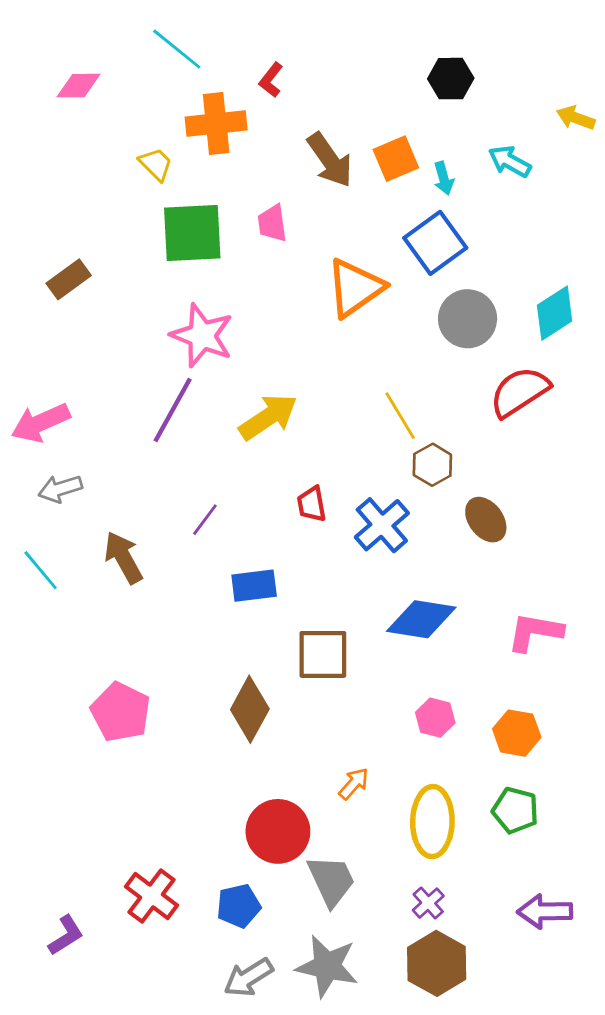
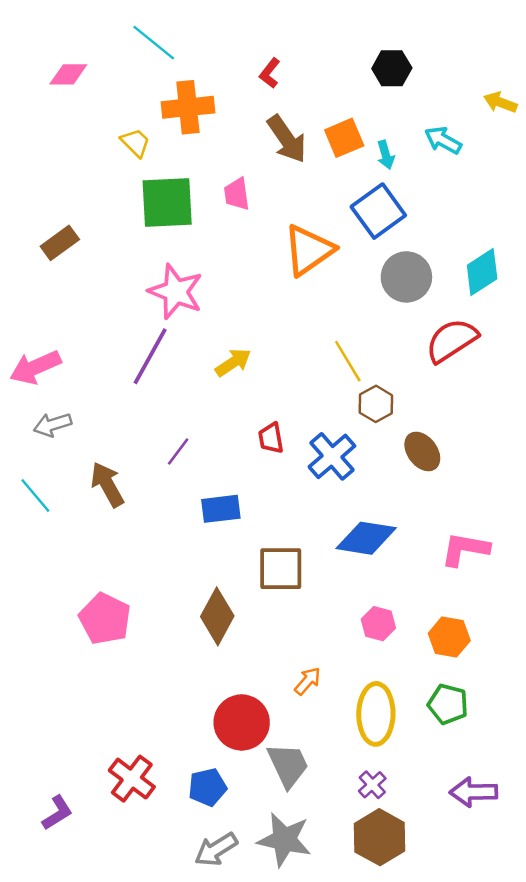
red L-shape: (271, 80) -> (270, 73), moved
yellow arrow: (268, 417) -> (233, 362), size x0.7

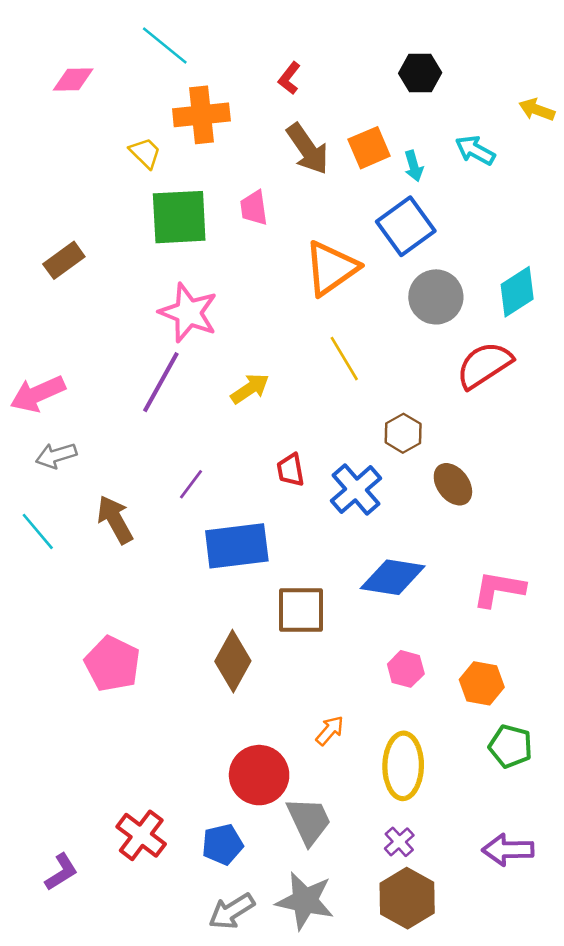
yellow line: (348, 361) -> (344, 359), moved
blue rectangle: (221, 509) -> (237, 546), size x1.5
green pentagon: (448, 704) -> (511, 746), moved

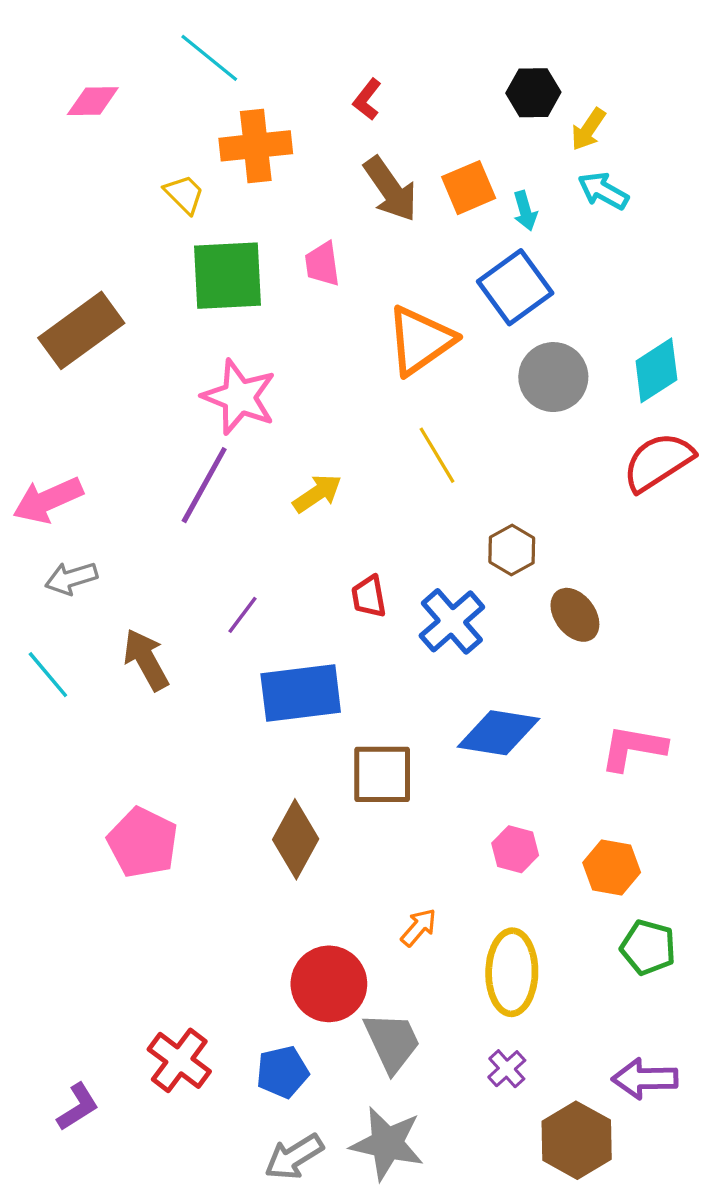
yellow arrow: (537, 110) -> (588, 129), moved, turned -76
brown rectangle: (64, 260) -> (81, 330), size x1.6
red semicircle: (484, 365) -> (658, 462), moved
brown hexagon: (407, 898) -> (577, 1140), moved

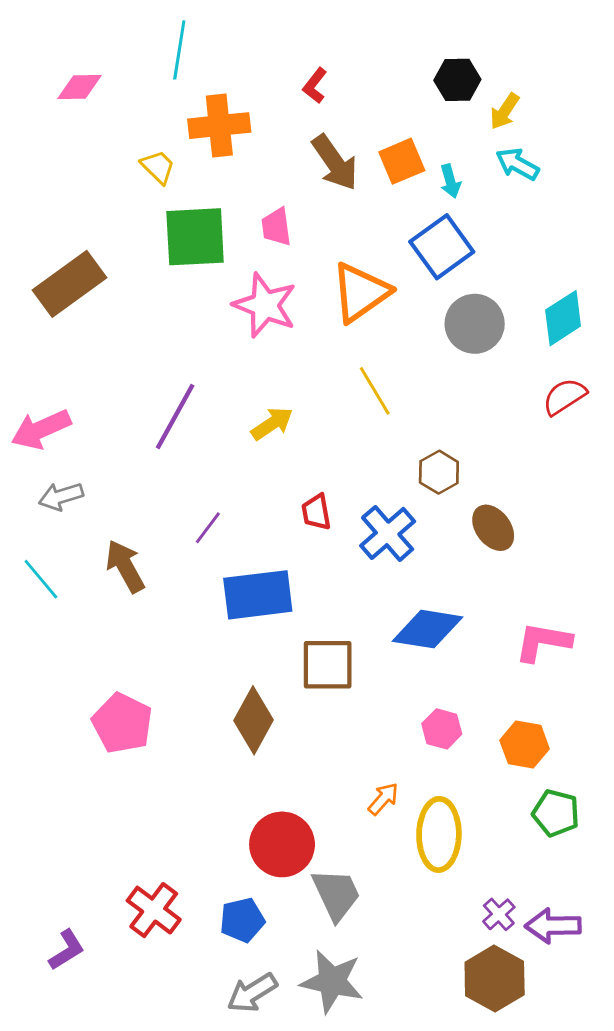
cyan line: (209, 58) -> (179, 50), turned 60
pink star: (239, 397) -> (265, 305), moved
red semicircle: (658, 462) -> (564, 397), size x0.7
orange arrow: (419, 927) -> (383, 799), moved
purple cross: (507, 1069) -> (499, 914), moved

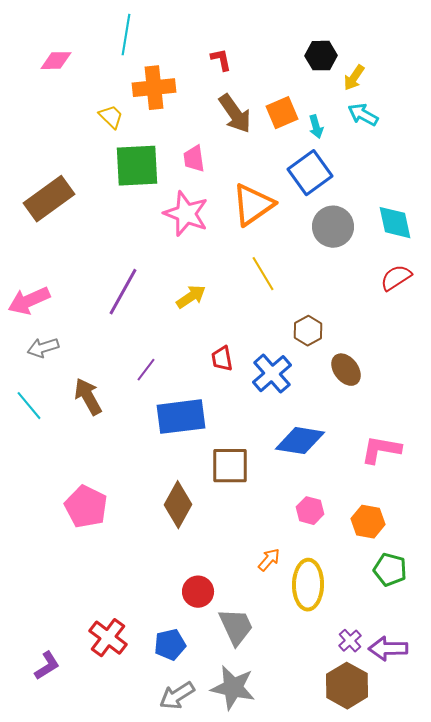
red L-shape: (315, 86) -> (221, 60), turned 130
cyan diamond: (563, 318) -> (395, 223), turned -69
red circle: (282, 844) -> (198, 592), size x0.7

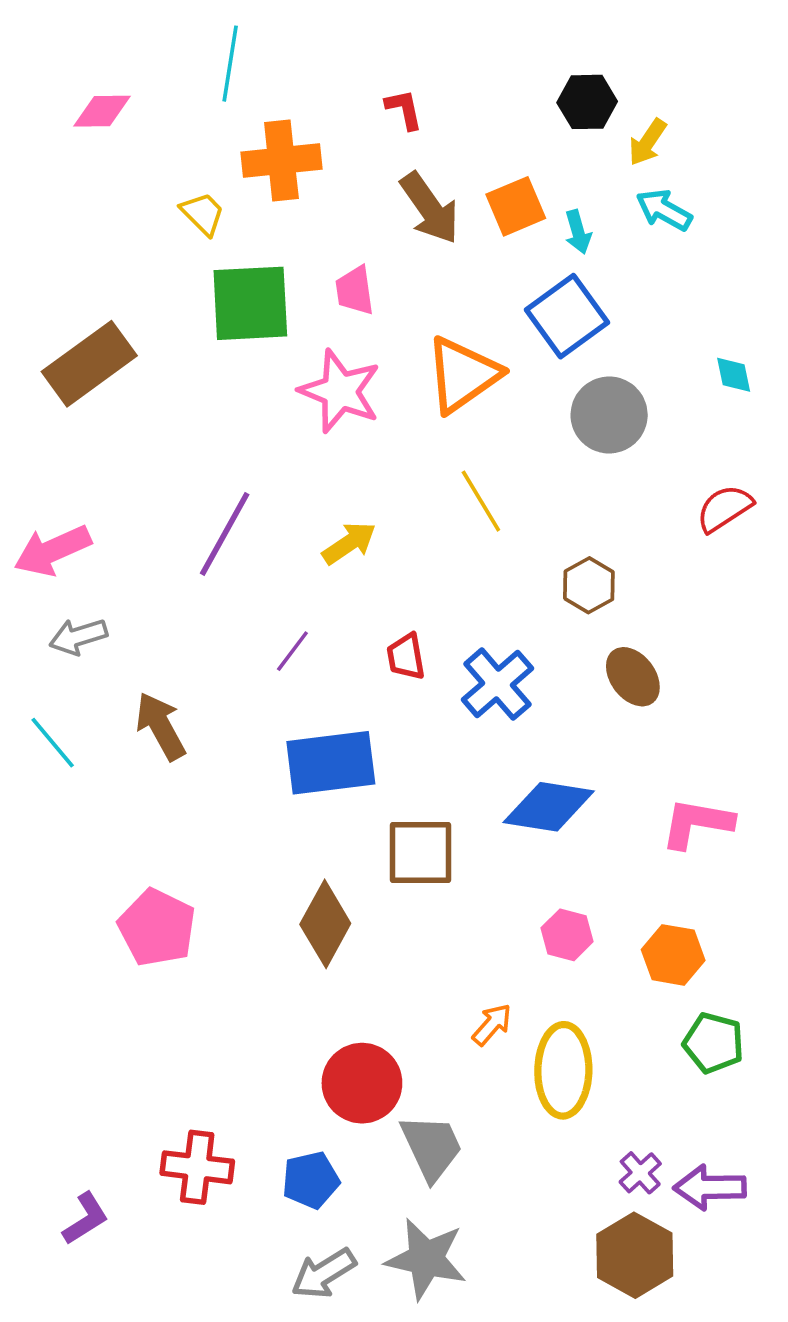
cyan diamond: (395, 223) -> (734, 375), moved, size x0.6
brown hexagon: (308, 331) -> (589, 585), moved
purple line: (146, 370) -> (292, 651), moved
red circle: (198, 592) -> (362, 1083), size x1.4
red cross: (108, 638) -> (197, 1167), turned -30

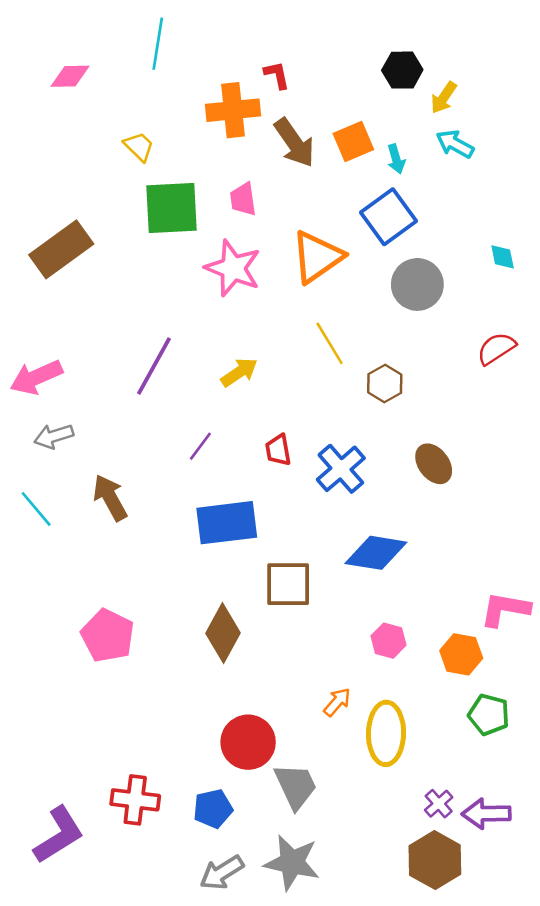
orange cross: (281, 161) -> (233, 110), moved
brown hexagon: (589, 585) -> (385, 384), moved
pink L-shape: (697, 823) -> (505, 609), moved
purple L-shape: (86, 1219) -> (59, 835), size x1.6

